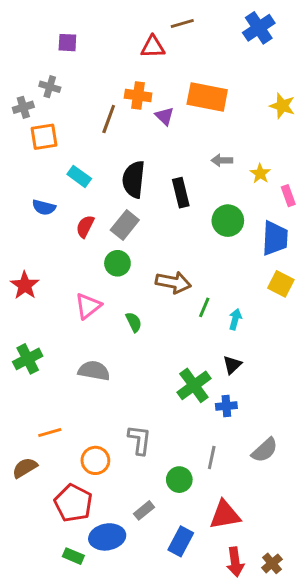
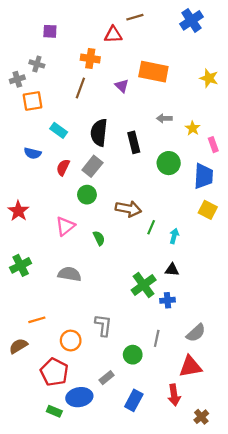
orange cross: (138, 96) -> (90, 59), moved
black triangle: (232, 365) -> (172, 270), turned 48
red triangle: (225, 515) -> (190, 367), moved
red arrow: (235, 562) -> (174, 395), moved

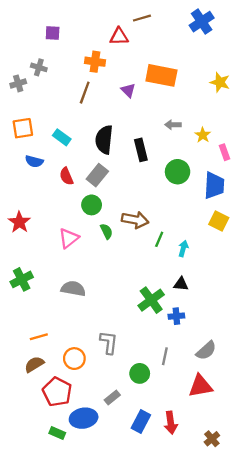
orange square: (33, 101) -> (23, 128), moved
red semicircle: (63, 167) -> (66, 176), turned -49
green semicircle: (99, 238) -> (106, 231), moved
brown semicircle: (18, 346) -> (34, 364), moved
red arrow: (174, 395) -> (171, 423), moved

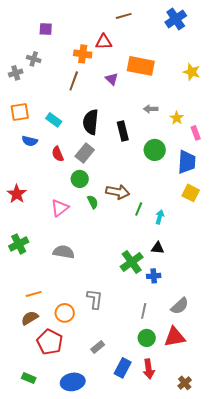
red triangle: (119, 36) -> (104, 42), moved
green circle: (140, 373) -> (147, 338), moved
blue ellipse: (84, 418) -> (73, 382), moved
green rectangle: (57, 433) -> (29, 378), moved

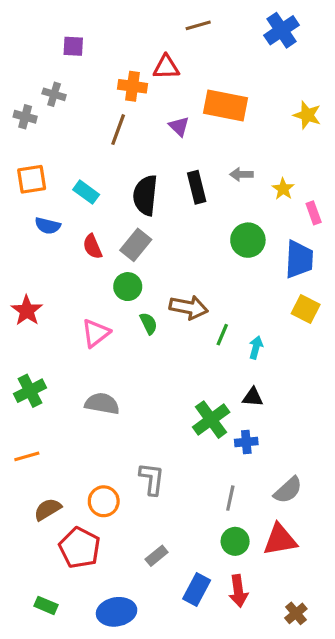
gray cross: (16, 73) -> (25, 117), turned 32
black rectangle: (123, 131) -> (197, 187), moved
orange line: (34, 294) -> (27, 456), moved

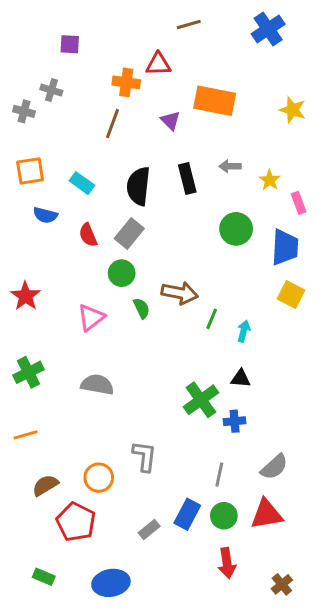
blue rectangle: (197, 589) -> (187, 514), moved

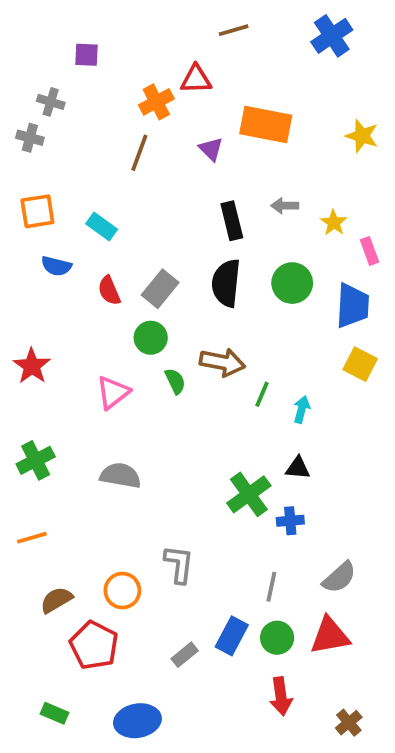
orange cross: (126, 82) -> (156, 102), turned -36
gray cross: (51, 90) -> (51, 102), moved
black semicircle: (138, 186) -> (226, 283), moved

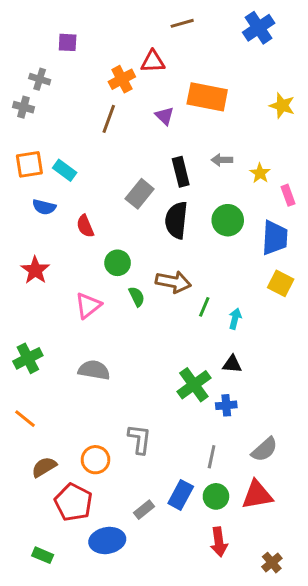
cyan rectangle: (102, 226) -> (65, 170), moved
gray rectangle: (160, 289) -> (140, 194), moved
red star: (32, 366) -> (35, 270), moved
orange line: (32, 538) -> (25, 419), turned 55
blue ellipse: (137, 721) -> (107, 540), moved

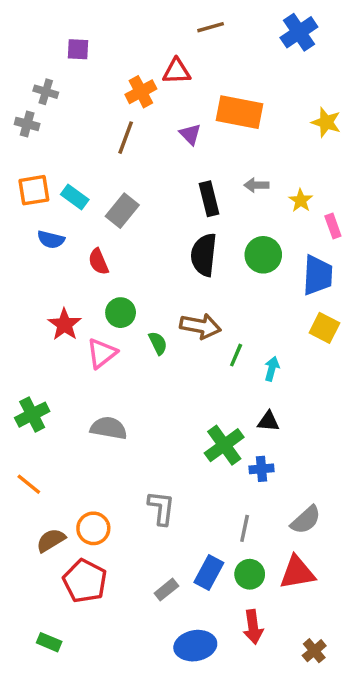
gray rectangle: (140, 194) -> (122, 211), moved
green circle: (118, 263) -> (121, 313), moved
red star: (35, 270) -> (64, 324), moved
orange circle: (95, 460) -> (93, 528), moved
blue ellipse: (107, 540) -> (195, 646), moved

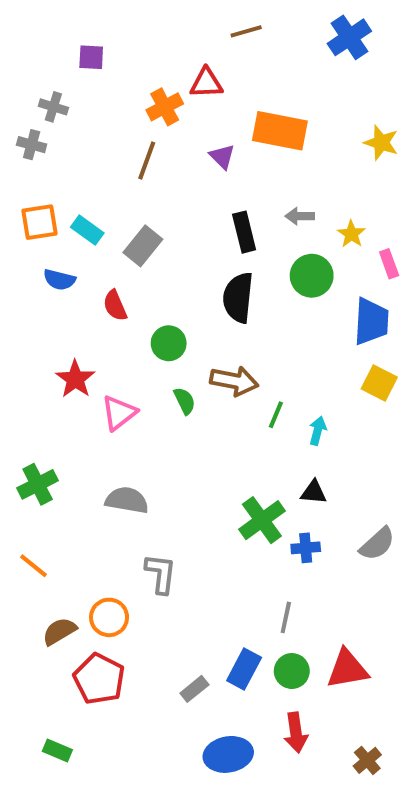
green circle: (263, 255) -> (312, 276), moved
green circle: (121, 313) -> (169, 343), moved
gray L-shape: (161, 508) -> (161, 574), moved
gray semicircle: (306, 520) -> (377, 544), moved

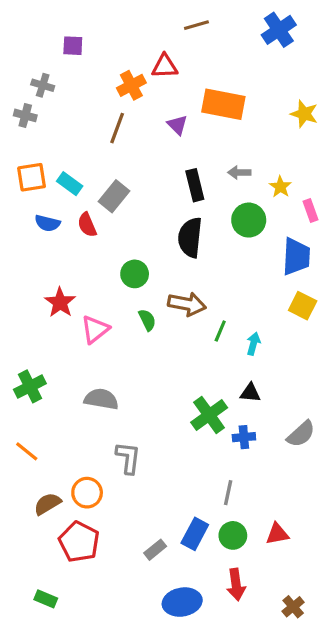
red semicircle: (115, 306) -> (87, 225), moved
red triangle: (347, 669) -> (277, 534), size x0.7

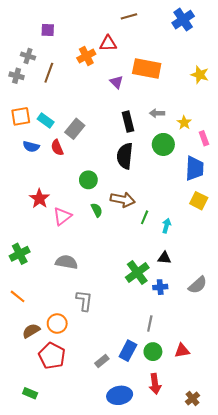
brown line: (117, 128) -> (49, 73), moved

